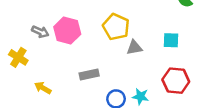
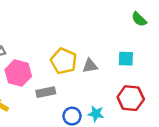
yellow pentagon: (116, 27) -> (64, 61), moved
pink hexagon: (67, 31) -> (18, 73), moved

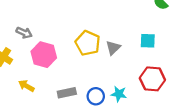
gray triangle: (90, 66) -> (113, 48), turned -35
gray rectangle: (46, 92) -> (67, 93), moved

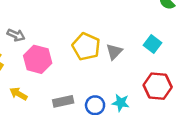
cyan square: (148, 41) -> (152, 44), turned 35

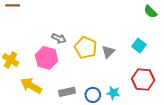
gray arrow: (16, 35) -> (59, 38), moved
yellow arrow: (18, 94) -> (31, 86), size x1.5

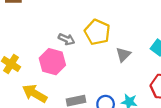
yellow pentagon: (86, 48) -> (97, 32), moved

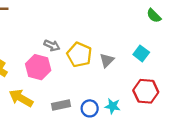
yellow pentagon: (97, 32) -> (79, 55), moved

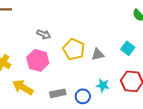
gray arrow: (52, 45) -> (44, 34), moved
gray triangle: (107, 60) -> (98, 54), turned 32
cyan star: (113, 106) -> (103, 85), moved

